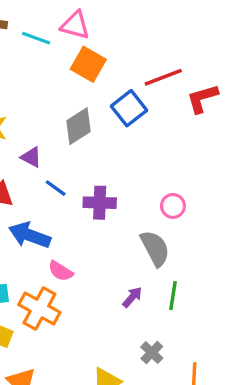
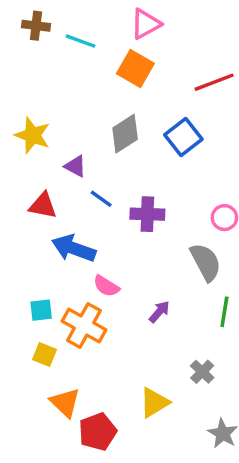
pink triangle: (75, 25) -> (146, 24), moved, turned -44
blue square: (129, 108) -> (183, 137), moved
purple arrow: (132, 297) -> (159, 312), moved

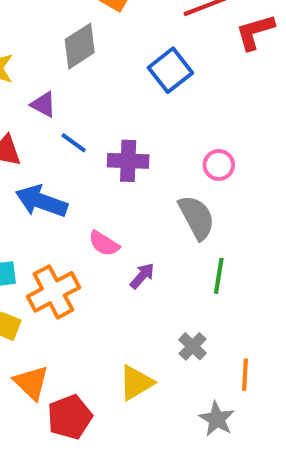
gray diamond: (125, 134) -> (80, 46), moved
pink semicircle: (106, 286) -> (104, 244), moved
orange cross: (84, 325) -> (53, 292), turned 33

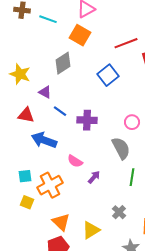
orange triangle: (31, 383) -> (61, 222), moved

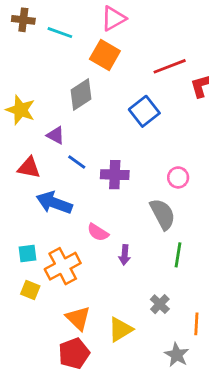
purple arrow: (94, 177) -> (125, 255), turned 144

